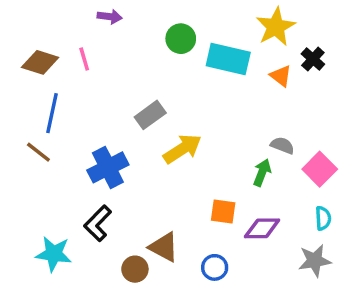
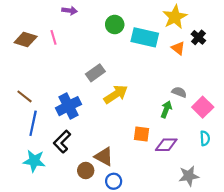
blue line: (52, 113) -> (33, 123), moved
gray star: (315, 261) -> (189, 176), moved
blue circle: (215, 267) -> (114, 181), moved

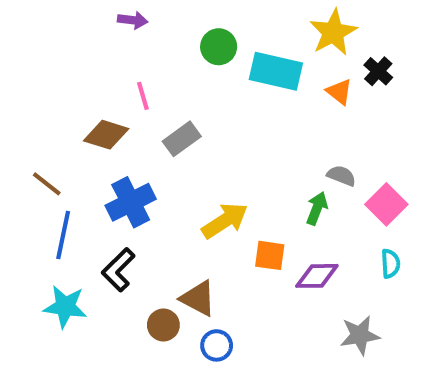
pink line: (53, 37) -> (143, 96), moved
brown diamond: (26, 40) -> (106, 135), moved
yellow arrow: (116, 94) -> (225, 221), moved

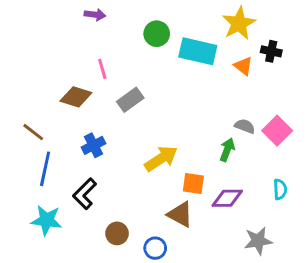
black cross: (378, 71) -> (271, 51), turned -30
blue cross: (131, 202) -> (94, 145), size x0.7
pink square: (386, 204) -> (277, 131), moved
brown triangle: (198, 298) -> (180, 214), moved

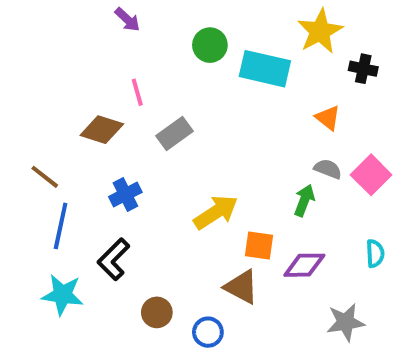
purple arrow: (95, 15) -> (127, 20), turned 36
orange triangle: (243, 66) -> (328, 118), moved

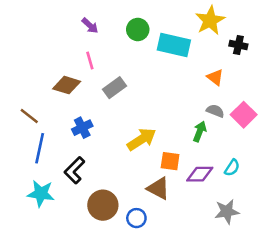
purple arrow: (127, 20) -> (90, 26), moved
cyan semicircle: (375, 253) -> (232, 168), moved, turned 36
brown circle: (157, 312) -> (103, 205), size x1.5

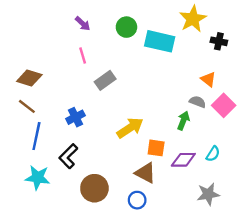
orange triangle: (215, 77) -> (208, 79), moved
brown diamond: (67, 85) -> (29, 78), moved
blue circle: (136, 218) -> (137, 200), moved

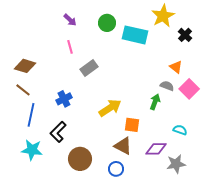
black cross: (219, 41) -> (185, 35), turned 32
cyan semicircle: (213, 154) -> (180, 130), turned -104
purple diamond: (183, 160) -> (156, 149), moved

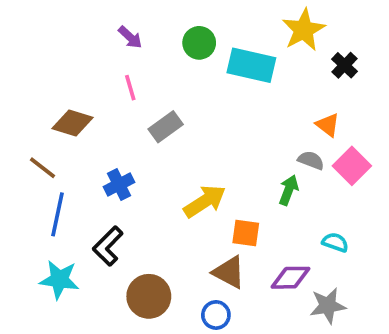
brown diamond: (25, 66) -> (72, 123), moved

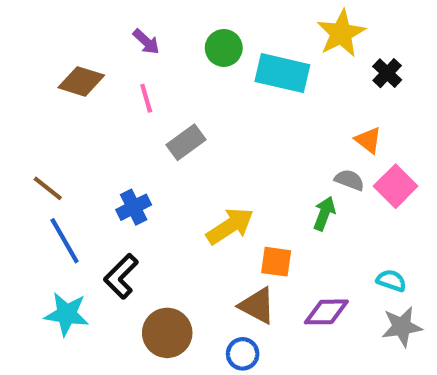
brown diamond: (72, 123) -> (81, 81), moved
blue line: (58, 214) -> (65, 241), turned -42
cyan semicircle: (335, 242) -> (391, 281), moved
gray star: (328, 306) -> (402, 327), moved

